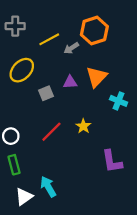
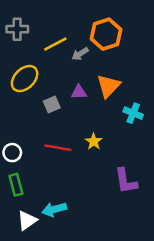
red line: (51, 132) -> (58, 148), turned 55
cyan arrow: (48, 187) -> (54, 209), turned -75

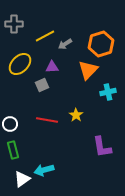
orange hexagon: (106, 34) -> (101, 44), moved
purple triangle: (79, 92) -> (52, 67), moved
cyan cross: (133, 113) -> (108, 92), turned -35

